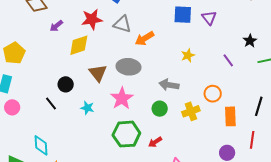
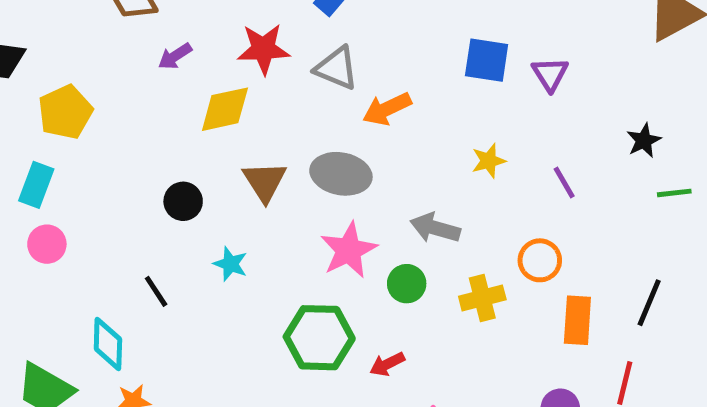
purple line: (228, 60) -> (564, 182), moved
pink star: (122, 98) -> (349, 250), moved
black line: (51, 104) -> (156, 291), moved

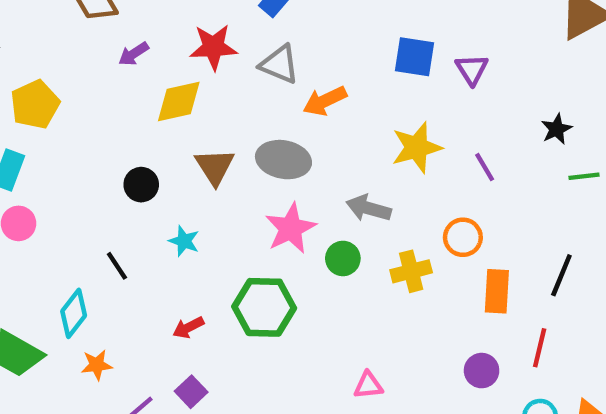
yellow star: (489, 161) -> (417, 148), size x1.6
cyan diamond: (108, 344) -> (74, 313), turned 36
red arrow: (387, 364) -> (188, 327), moved

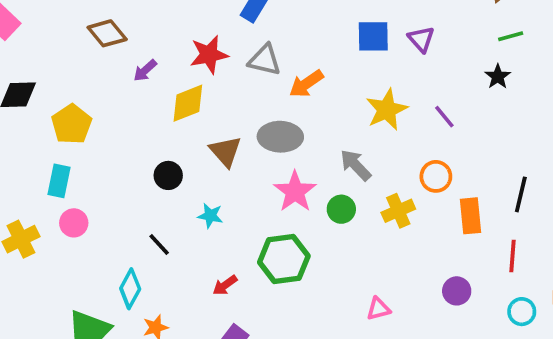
green line: (584, 176) -> (511, 36), moved
gray arrow: (369, 208) -> (356, 165), turned 40
purple circle: (482, 371) -> (457, 291), moved

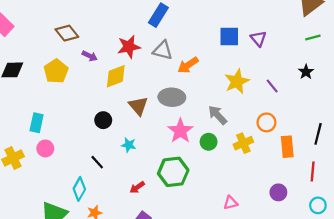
purple arrow: (145, 70) -> (90, 56), turned -112
black star: (498, 77) -> (306, 72), moved
yellow pentagon: (72, 124) -> (56, 71), moved

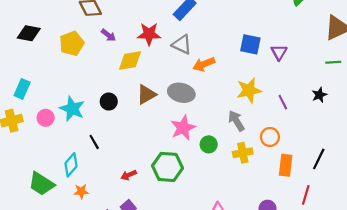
brown triangle: (138, 106) -> (146, 94), turned 30
gray arrow: (218, 115) -> (236, 121), moved
cyan rectangle: (37, 123) -> (22, 89), moved
cyan star: (129, 145) -> (72, 109), moved, size x1.6

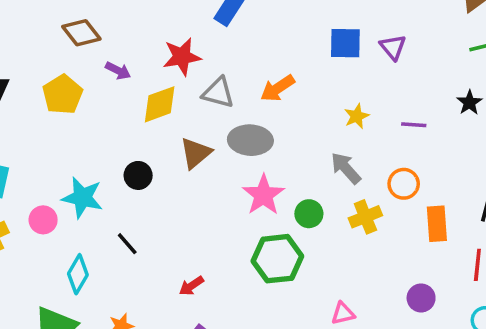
gray triangle: (182, 44) -> (218, 93), moved
yellow star: (249, 90) -> (357, 116), size x0.6
purple line: (283, 102) -> (414, 125), turned -48
cyan diamond: (71, 165) -> (78, 274), moved
green hexagon: (168, 167) -> (277, 259), moved

